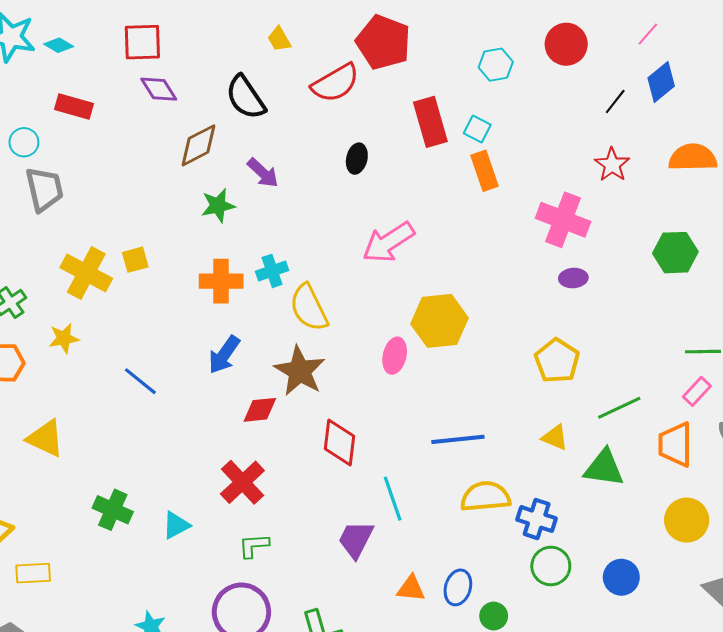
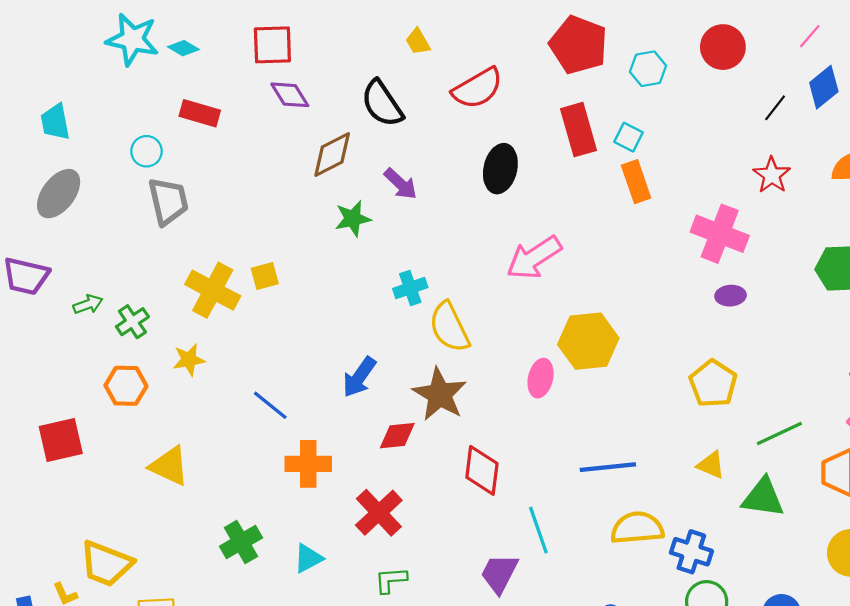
red pentagon: (383, 42) -> (579, 45), moved
black ellipse: (357, 159) -> (500, 169), size x1.5
orange cross: (221, 281) -> (308, 464), moved
green cross: (113, 510) -> (241, 542), turned 36

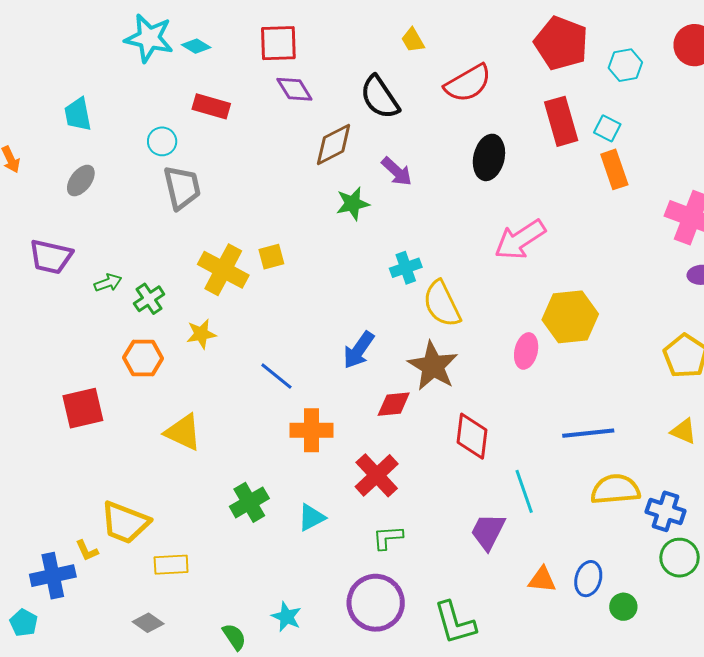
gray ellipse: (59, 194) -> (81, 181), size x0.7

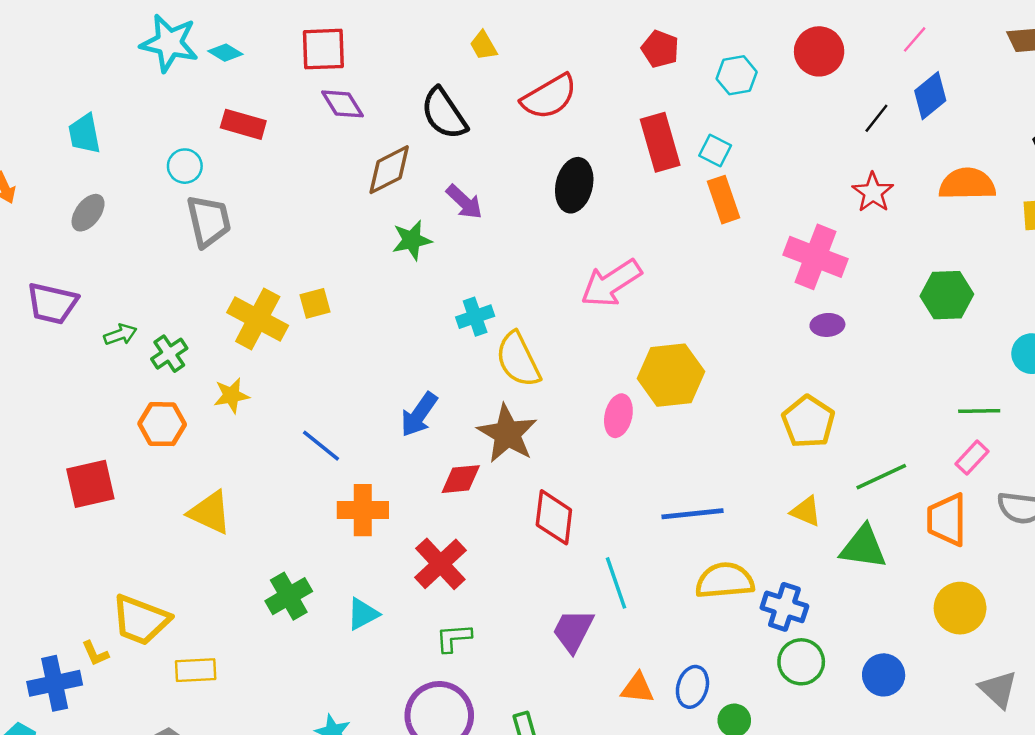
red pentagon: (561, 43) -> (660, 49), size x0.6

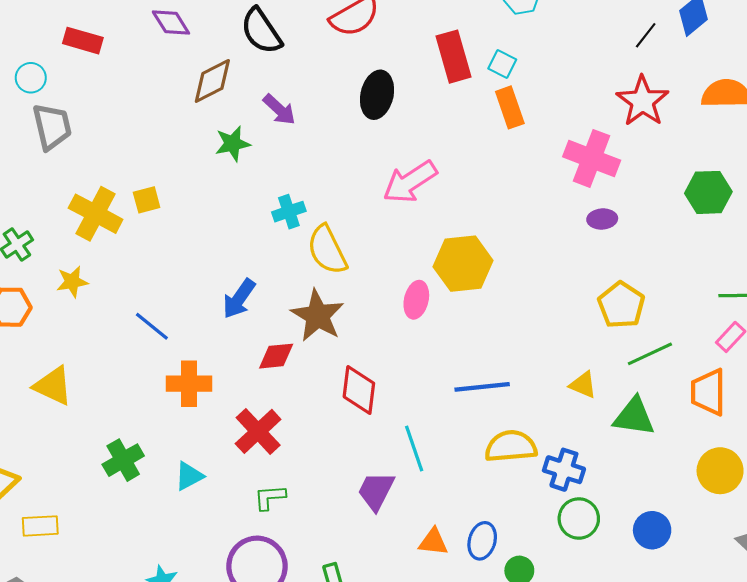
red star: (873, 192) -> (643, 101), size x1.4
yellow pentagon: (808, 422) -> (621, 305), moved

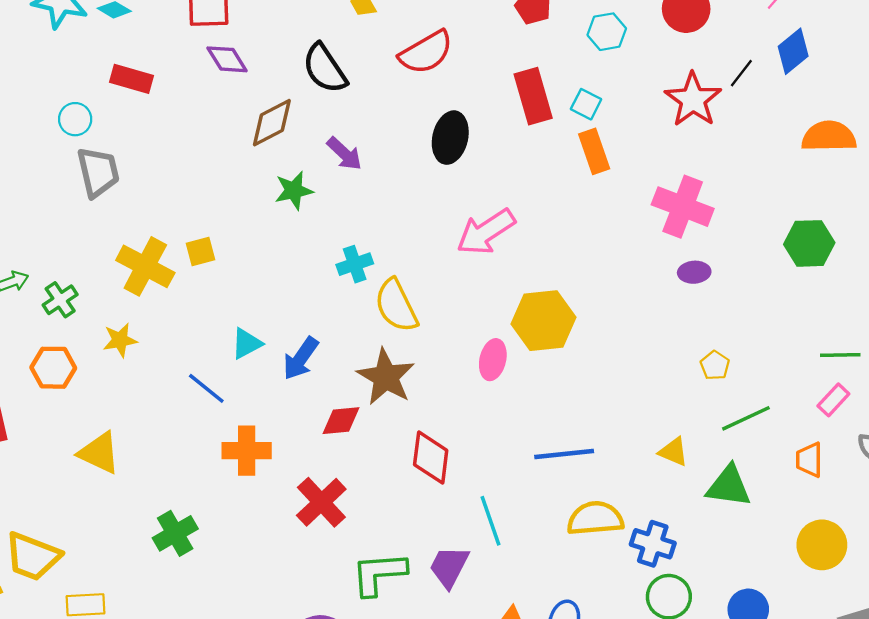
red star: (643, 101) -> (693, 100), moved
yellow pentagon: (621, 305) -> (715, 365), size x0.6
orange trapezoid: (708, 392) -> (809, 460), size x0.7
cyan triangle: (189, 476) -> (247, 344), moved
green L-shape: (270, 497) -> (379, 574), moved, size x1.6

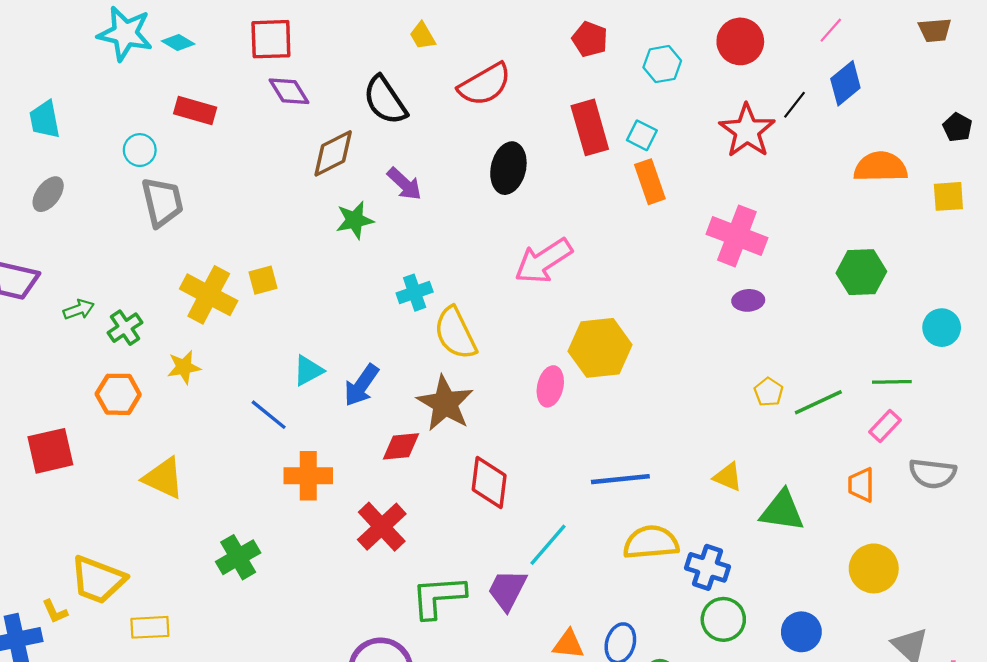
green line: (746, 418) -> (818, 402), moved
cyan line: (491, 521) -> (548, 545), turned 60

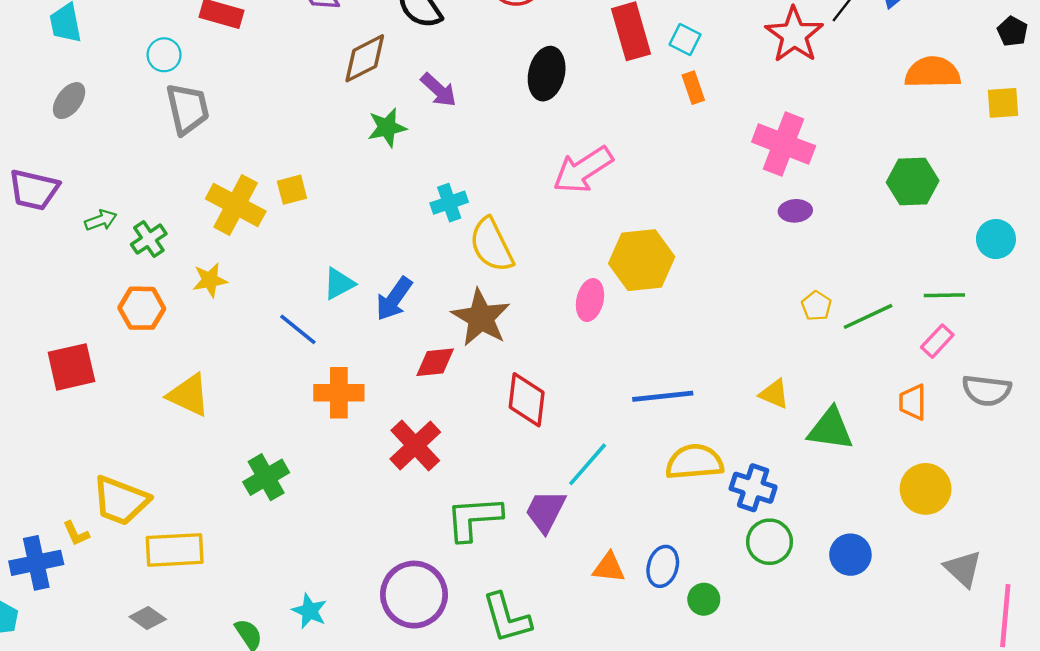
orange rectangle: (650, 182) -> (693, 88), size x0.7
yellow rectangle: (150, 627) -> (175, 550), size x1.4

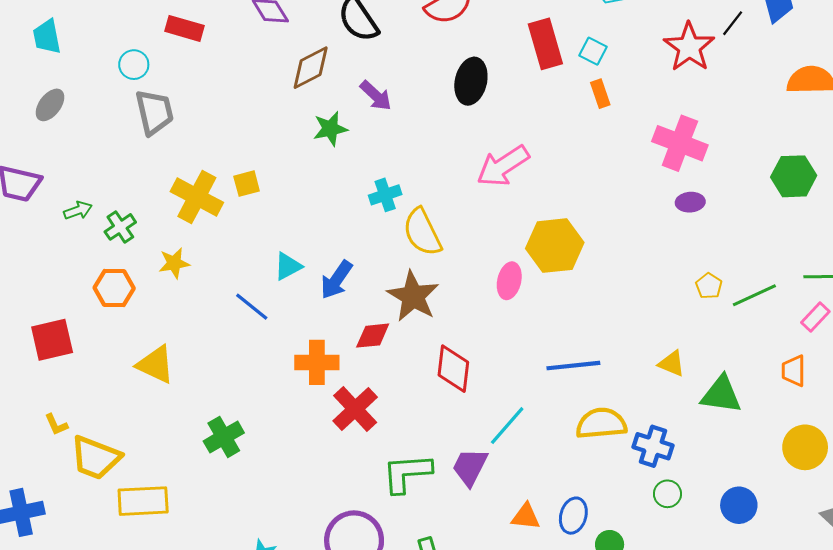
orange cross: (339, 393) -> (317, 362), moved
yellow L-shape: (76, 534) -> (56, 425), moved
green circle: (770, 542) -> (667, 494), size x0.7

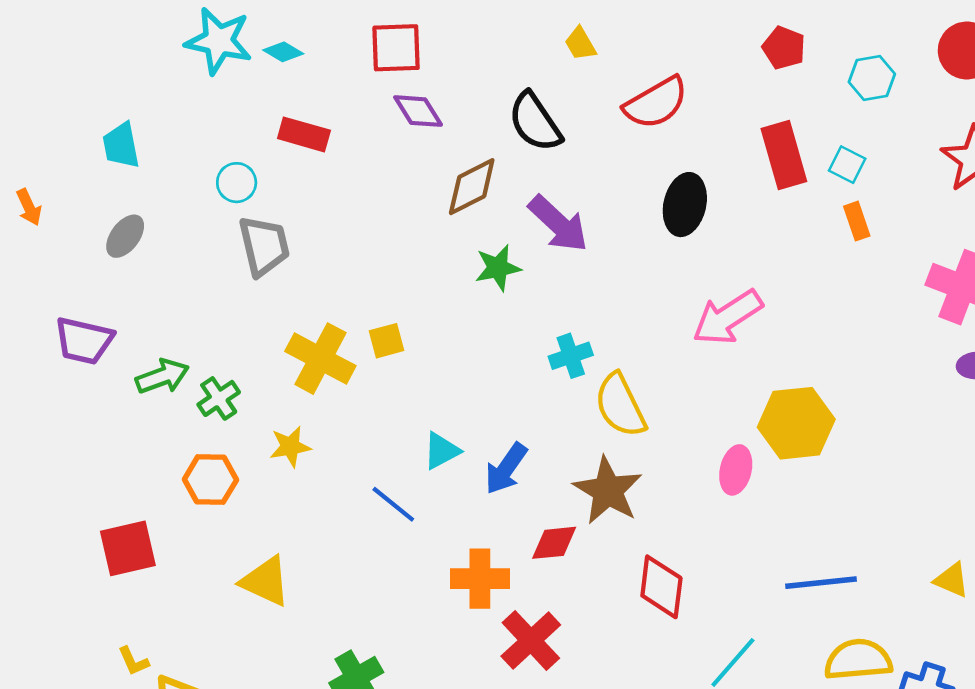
purple arrow: (376, 96) -> (558, 224), size x1.4
green arrow: (78, 210) -> (162, 376), size x1.4

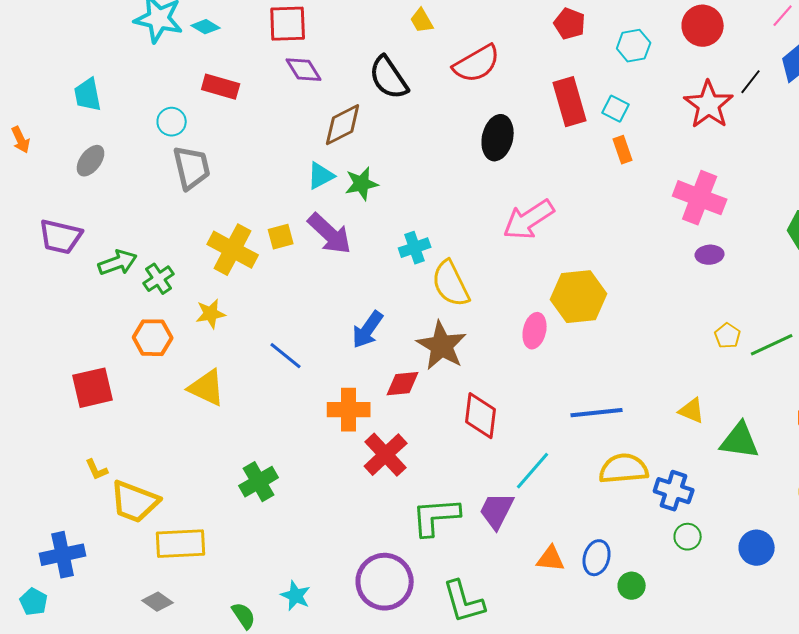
purple arrow: (558, 224) -> (330, 234), moved
cyan triangle: (441, 451) -> (321, 176), moved
yellow triangle: (265, 581) -> (207, 388), moved

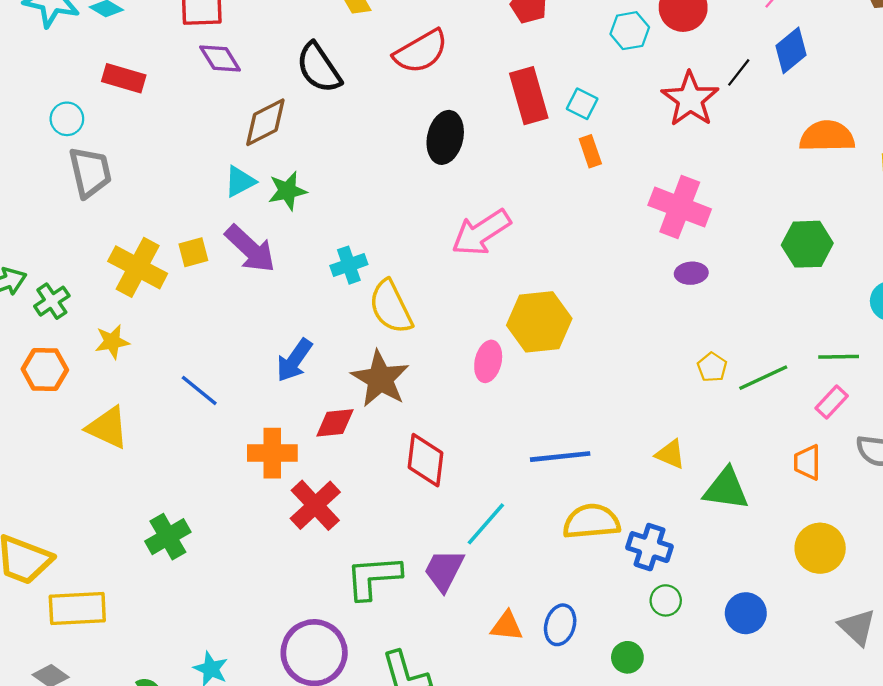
cyan hexagon: (634, 46) -> (630, 31), moved
green circle: (632, 586) -> (627, 657), moved

